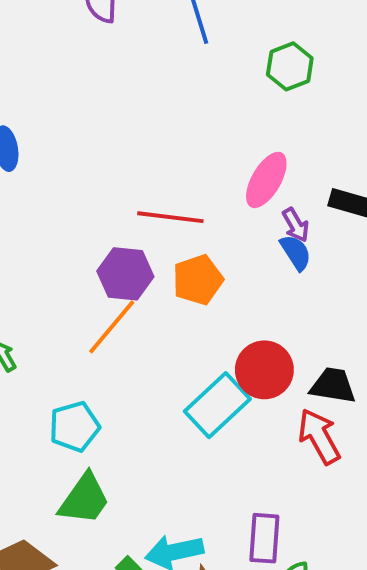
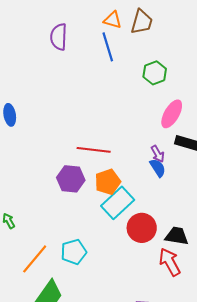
pink ellipse: (266, 180) -> (172, 114), moved
orange line: (112, 327) -> (35, 259), moved
cyan rectangle: (217, 405) -> (118, 203), moved
cyan pentagon: (74, 427) -> (74, 252), moved

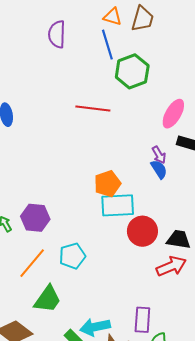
green hexagon: (155, 73) -> (132, 71), moved, size x1.4
red line: (94, 150) -> (93, 108), moved
purple hexagon: (71, 179) -> (35, 218), moved
cyan rectangle: (118, 203) -> (118, 205), turned 40
red arrow: (170, 262) -> (171, 266), turned 96

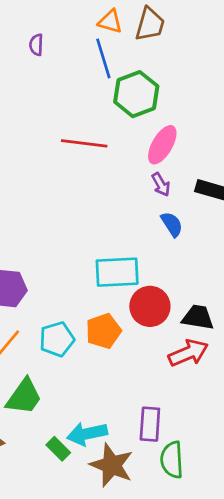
purple semicircle: (57, 34) -> (36, 45), size x0.6
pink ellipse: (173, 114) -> (162, 145), moved
purple arrow: (159, 155) -> (161, 184), moved
orange pentagon: (107, 184) -> (103, 331), moved

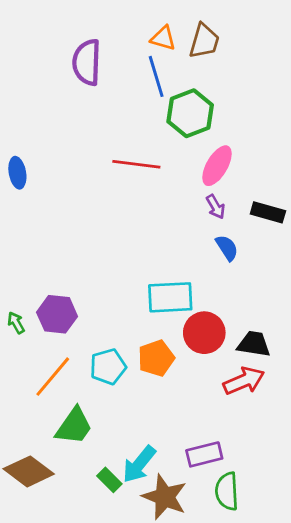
purple semicircle: (36, 45) -> (87, 62), size x2.0
purple rectangle: (150, 424) -> (204, 454), turned 72
cyan arrow: (87, 434) -> (139, 464), turned -39

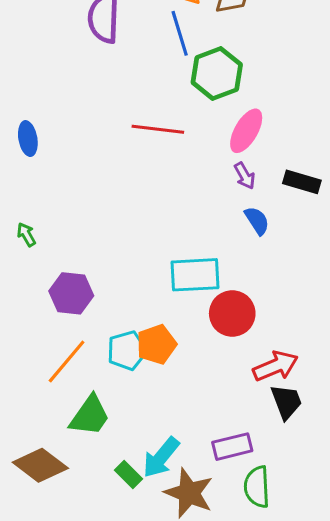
green arrow: (16, 323) -> (26, 235), moved
black trapezoid: (254, 344) -> (286, 402), moved, turned 60
orange pentagon: (156, 358) -> (156, 344), moved

